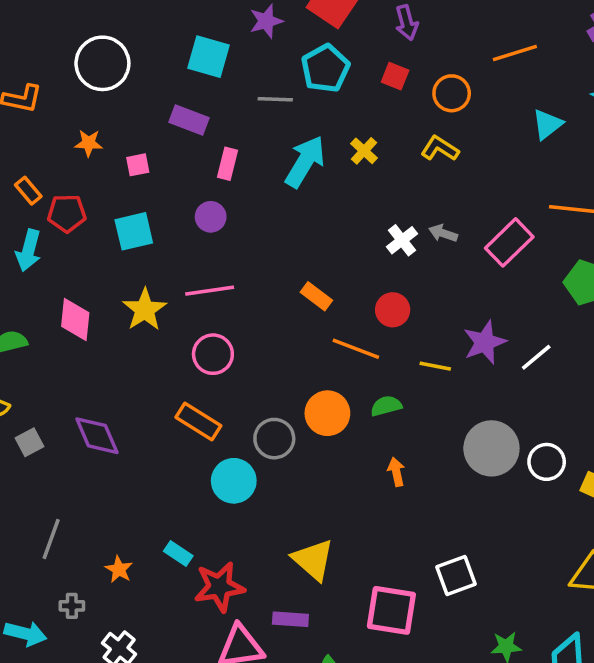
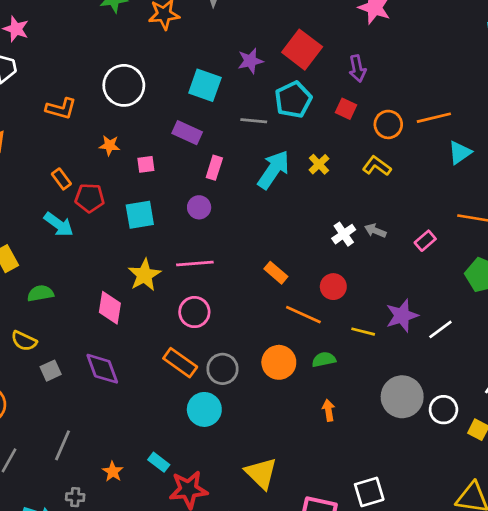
orange line: (515, 53) -> (434, 118), moved
pink rectangle: (509, 242) -> (425, 241), size x0.6
cyan arrow: (28, 250) -> (59, 224), turned -72
pink diamond: (75, 320) -> (110, 308), moved
gray circle: (274, 439) -> (222, 369), moved

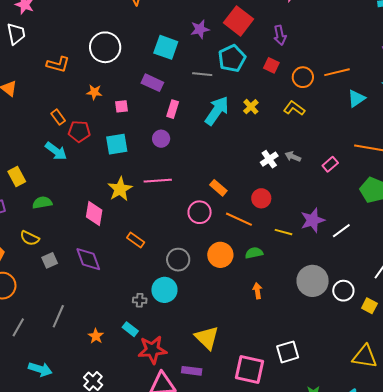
pink circle: (194, 312) -> (200, 212), moved
orange rectangle: (180, 363) -> (136, 240), moved, size x0.7
gray cross: (75, 497) -> (140, 300), moved

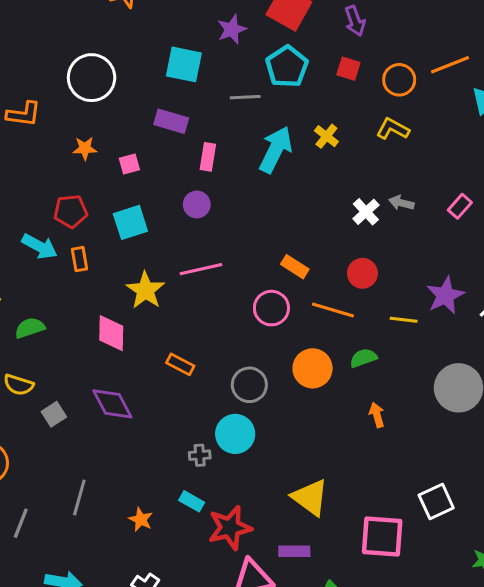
orange rectangle: (58, 117) -> (79, 259), moved, turned 35

